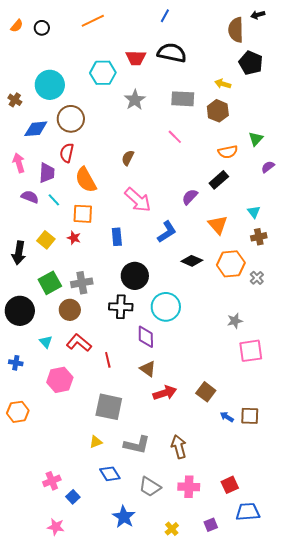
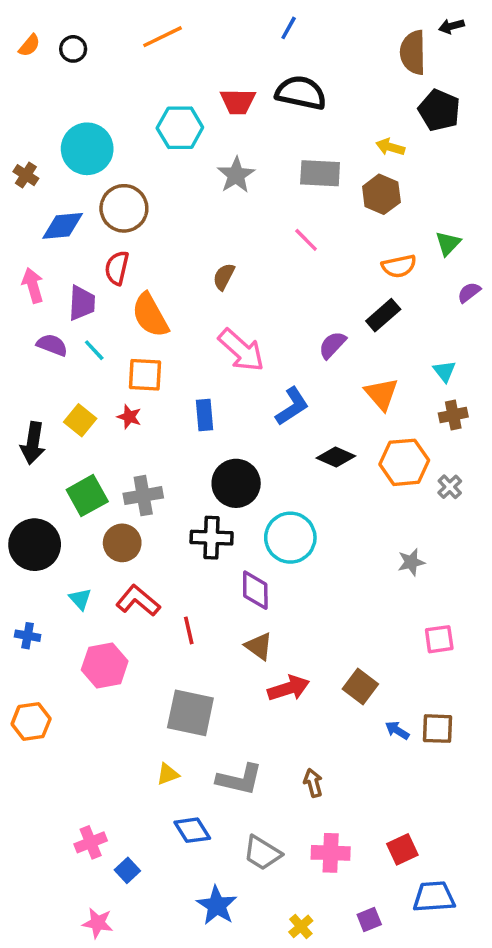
pink square: (251, 351) -> (439, 639), moved, size x0.7
brown arrow: (179, 447) -> (313, 783), size x0.7

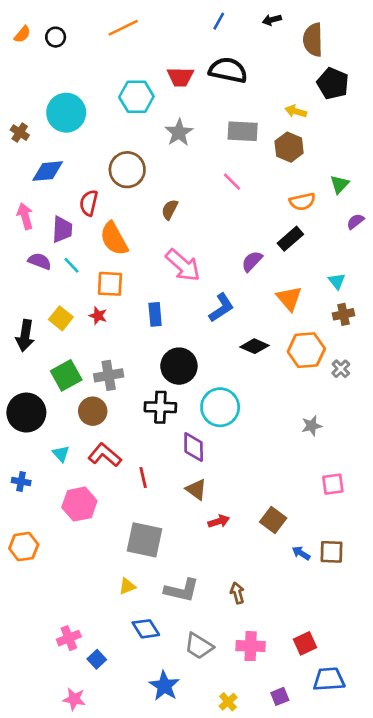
black arrow: (451, 26) -> (272, 20), moved
brown circle: (124, 208) -> (127, 170), moved
red arrow: (289, 688) -> (219, 521), size x0.7

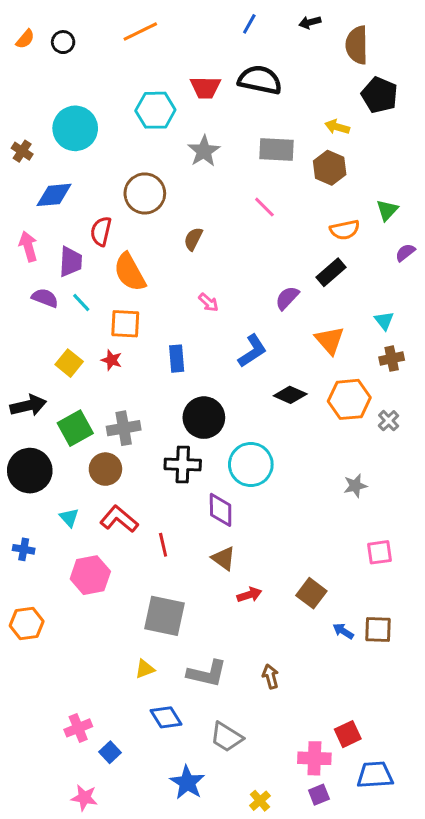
pink arrow: (183, 265) -> (208, 302), size x0.5
black arrow: (25, 336) -> (28, 405), moved, turned -112
pink cross: (251, 646) -> (314, 758), moved

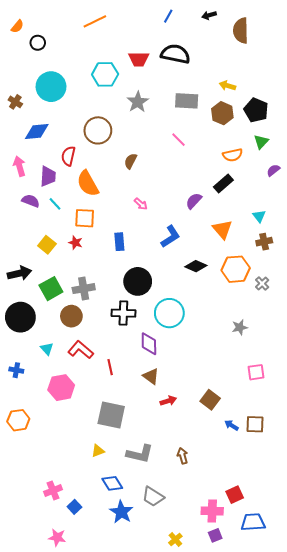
black circle: (63, 42) -> (38, 43), moved
black pentagon: (380, 95) -> (256, 110), moved
blue star: (187, 782) -> (121, 512), moved

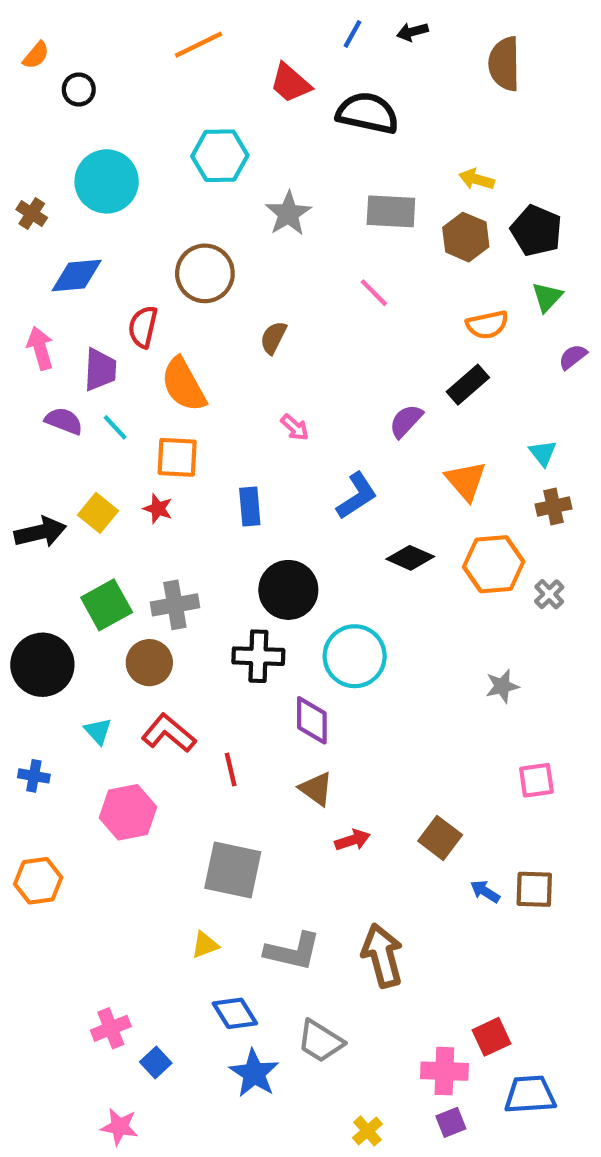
black arrow: (209, 15) -> (412, 32), moved
red trapezoid: (139, 59) -> (290, 83), moved, turned 40
black arrow: (19, 273) -> (40, 532), moved
brown arrow: (183, 456) -> (382, 956), size x1.8

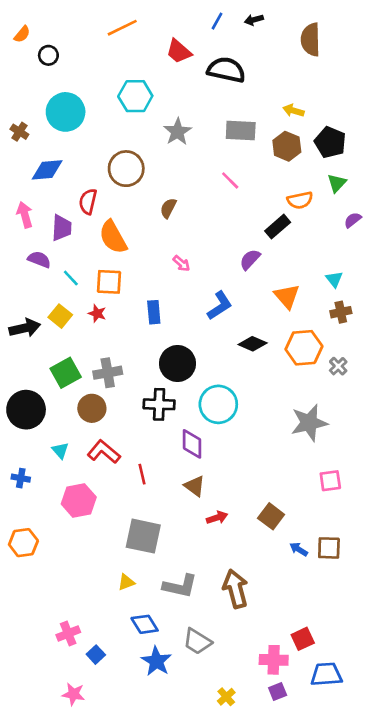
black rectangle: (468, 385) -> (278, 227), moved
cyan line: (115, 427) -> (71, 278), moved
gray star: (502, 686) -> (309, 423), size x1.8

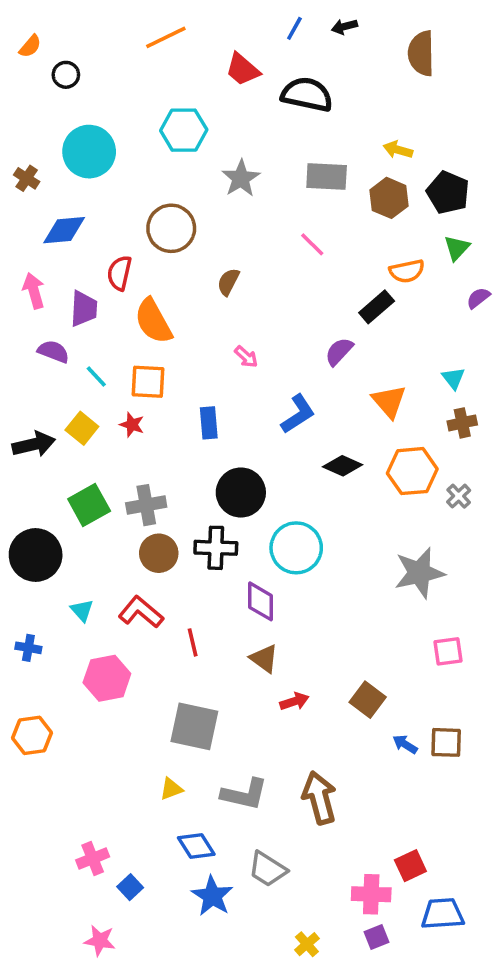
brown circle: (92, 408) -> (159, 553), moved

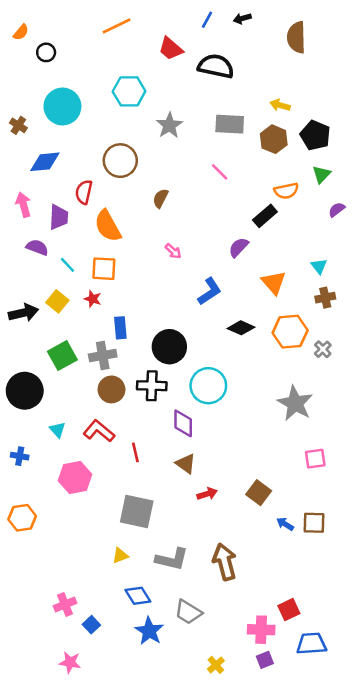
blue rectangle: (209, 423) -> (120, 328), moved
gray star: (419, 573) -> (295, 403), turned -30

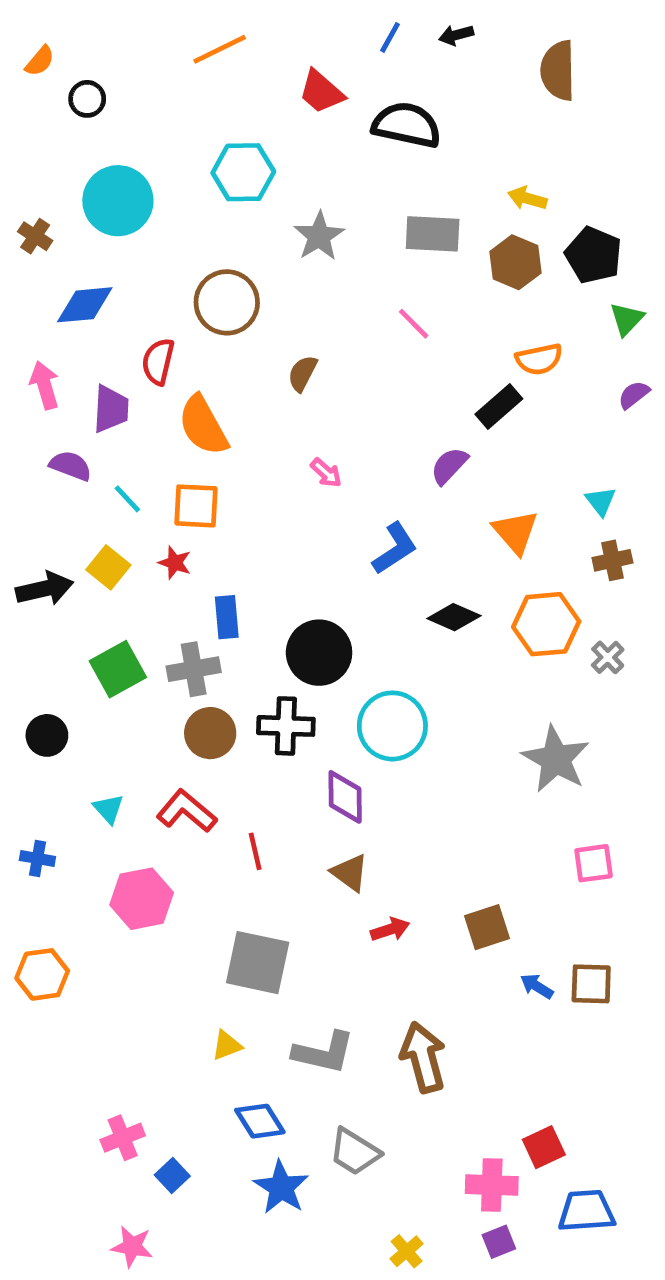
green triangle: (322, 174) -> (627, 319), moved
black circle: (25, 391) -> (47, 735), size x0.6
brown square: (259, 493) -> (487, 927), turned 35

